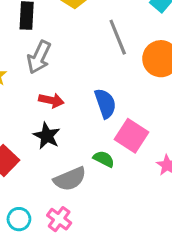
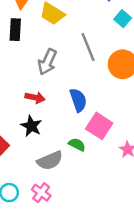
gray arrow: (39, 57) -> (47, 62), moved

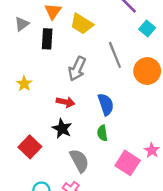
pink square: (99, 126) -> (128, 163), moved
green semicircle: (77, 144) -> (102, 133), moved, turned -126
gray semicircle: (50, 161) -> (79, 161), turned -95

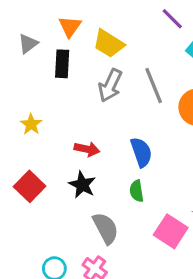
gray arrow: (77, 69) -> (110, 85), moved
red square: (30, 147) -> (30, 186), moved

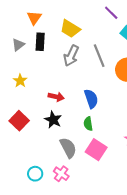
orange triangle: (70, 27) -> (34, 18), moved
gray triangle: (28, 44) -> (18, 45), moved
pink square: (171, 231) -> (96, 150), moved

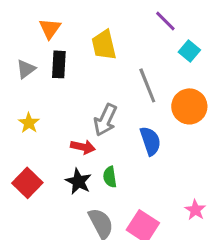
yellow trapezoid: (70, 29) -> (104, 45), turned 45
gray arrow: (71, 56) -> (105, 120), moved
blue semicircle: (91, 99) -> (150, 141), moved
green semicircle: (88, 124) -> (110, 177), moved

